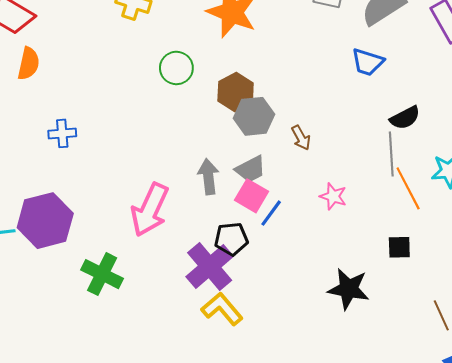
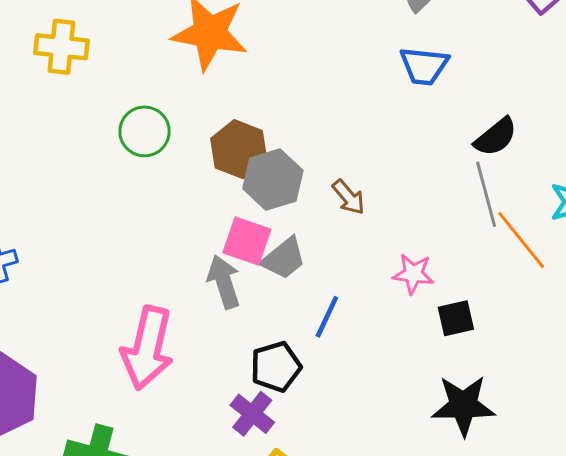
pink square: (251, 196) -> (247, 241), moved
black square: (399, 247) -> (456, 318), moved
purple cross: (210, 267) -> (252, 414), size x0.6

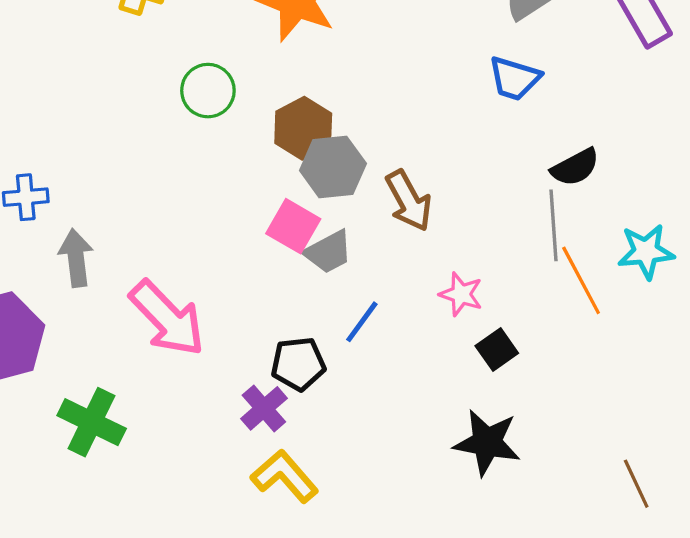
brown arrow: (349, 197) -> (409, 201), size x1.5
gray arrow: (224, 282) -> (76, 258), moved
black square: (456, 318) -> (497, 349), turned -33
pink arrow: (147, 348) -> (167, 318), turned -68

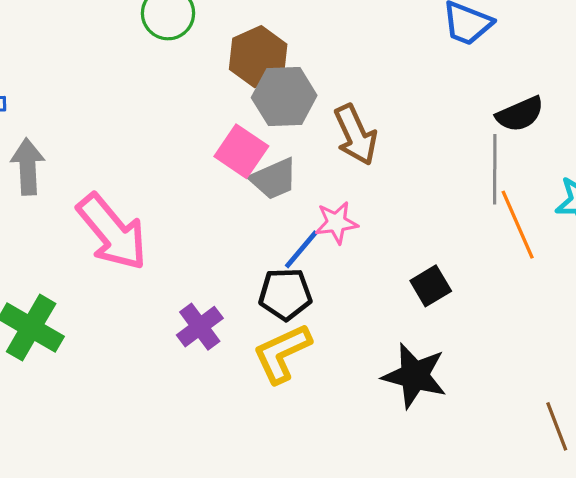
pink star: (461, 294) -> (336, 223), moved, turned -30
black pentagon: (298, 364) -> (285, 294), moved
yellow L-shape: (284, 476) -> (282, 353), moved, turned -78

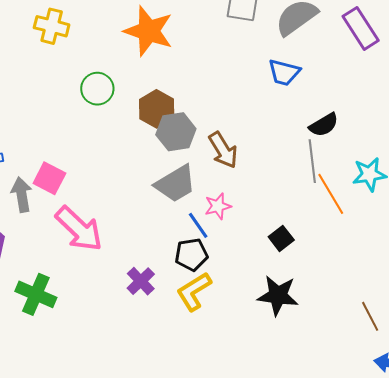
pink square: (241, 151) -> (49, 178), moved
gray trapezoid: (274, 179) -> (176, 184), size x1.4
blue line: (301, 249) -> (198, 225), turned -68

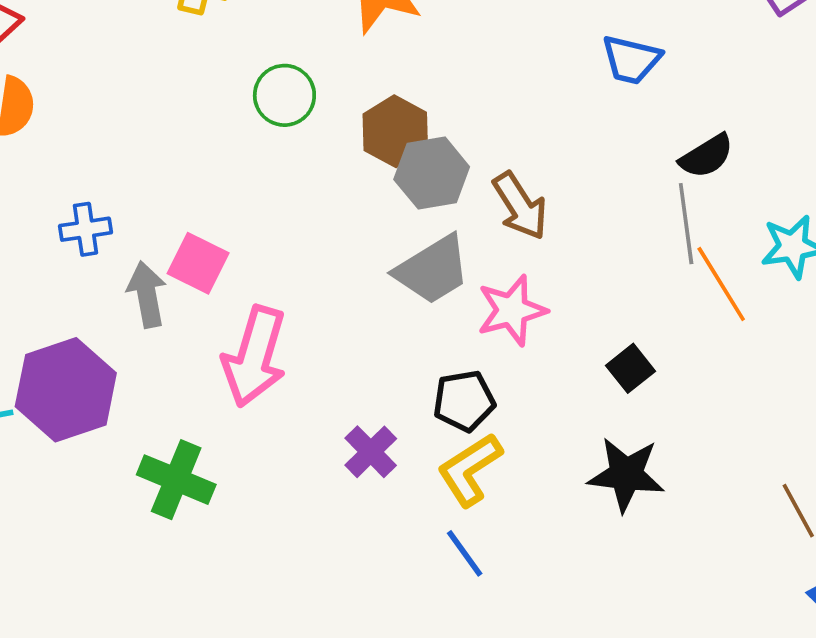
pink star: (218, 206) -> (512, 310), size x1.4
blue line: (198, 225) -> (465, 553), moved
pink arrow: (79, 229) -> (255, 357), turned 64

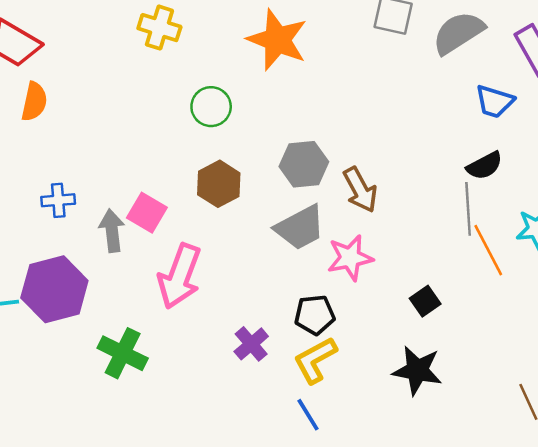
blue trapezoid: (631, 60) -> (495, 101), moved
brown hexagon: (395, 131) -> (219, 184), moved
blue cross: (86, 229) -> (58, 200), moved

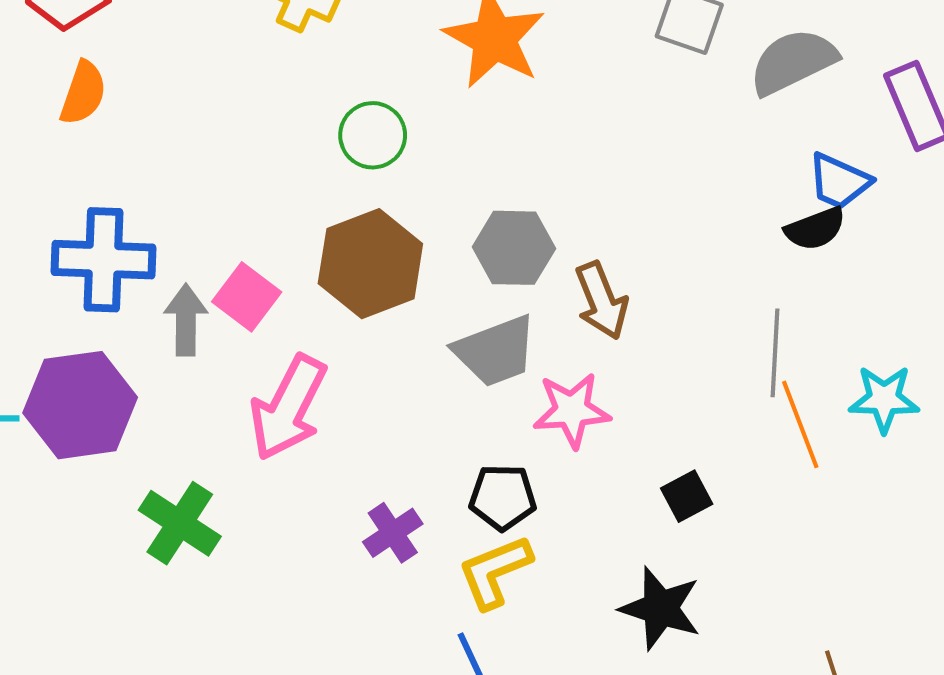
black semicircle: (485, 166) -> (815, 229), moved
brown hexagon: (219, 184) -> (370, 264), size x1.4
blue cross: (58, 200) -> (103, 260), size x1.8

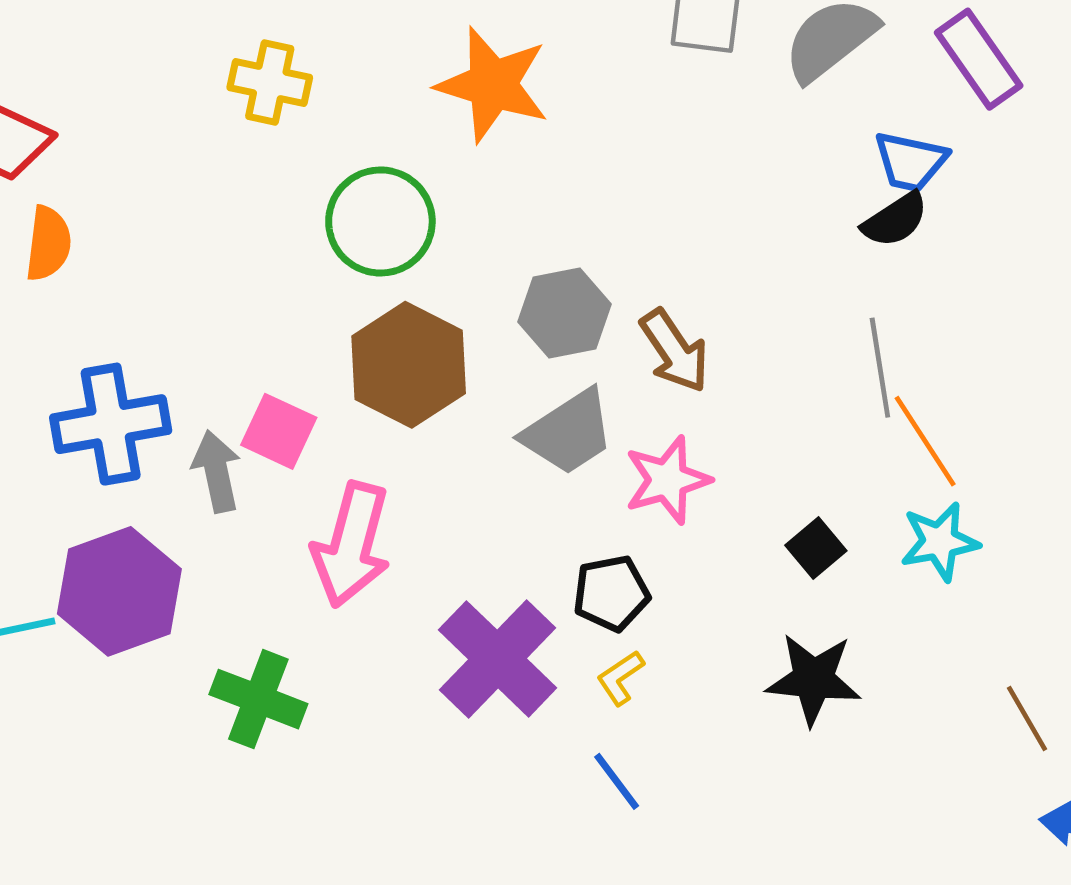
green circle: (373, 135) -> (380, 221), size x1.4
cyan star: (884, 399) -> (940, 542), moved
purple cross: (393, 533) -> (498, 659), size x1.8
yellow L-shape: (495, 572) -> (620, 678), size x0.6

